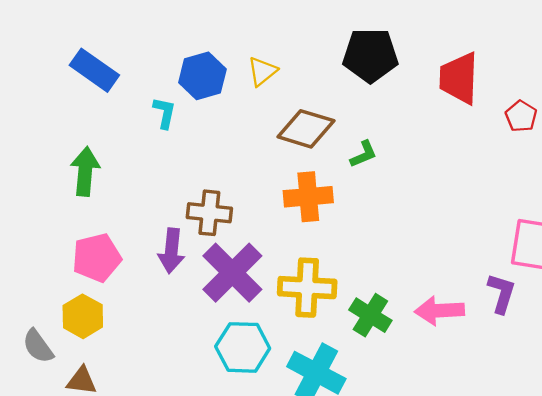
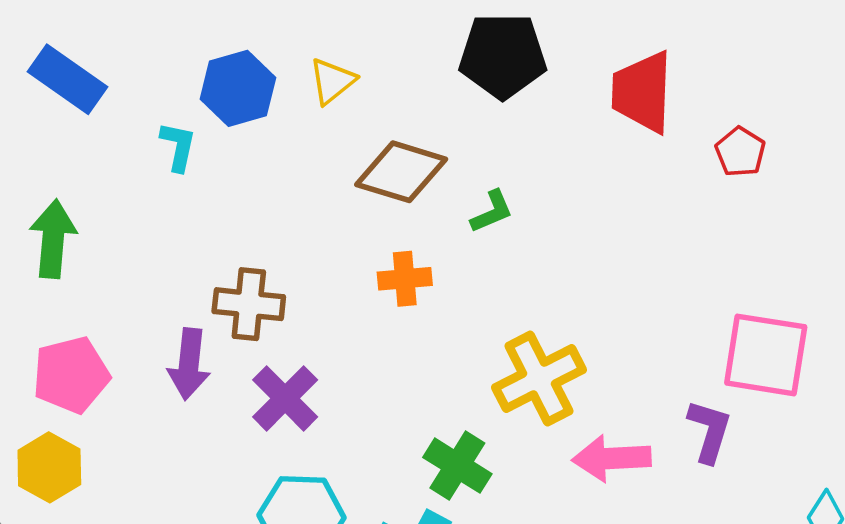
orange cross: (308, 197) -> (405, 279), size x0.7
purple cross: (232, 273) -> (285, 398), size x0.7
yellow cross: (307, 288) -> (539, 379), moved, turned -30
green cross: (370, 315) -> (457, 466), moved

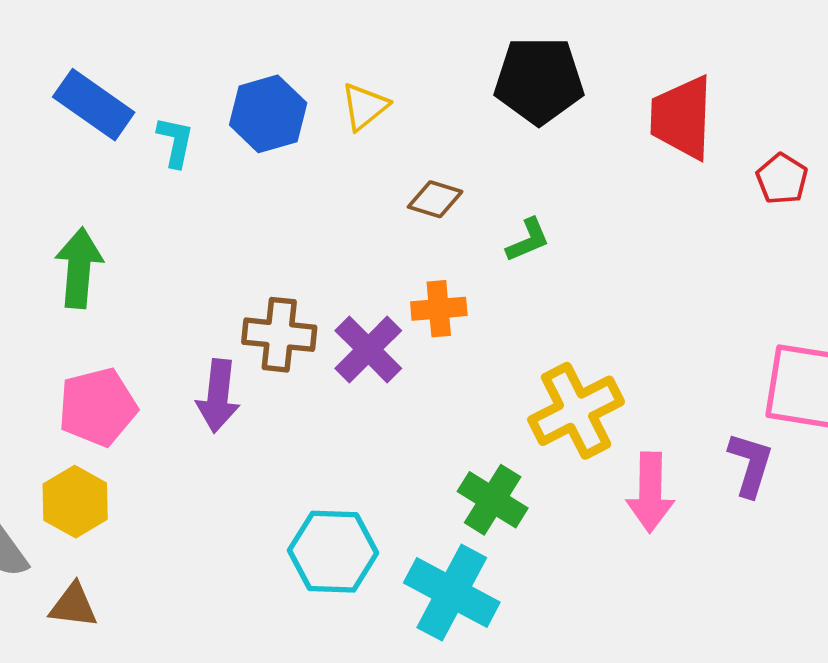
cyan L-shape: (178, 146) -> (175, 142), moved
brown diamond: (401, 172) -> (435, 199), size x0.6
purple cross: (285, 398) -> (368, 349), moved
pink arrow: (612, 458) -> (650, 492), turned -86

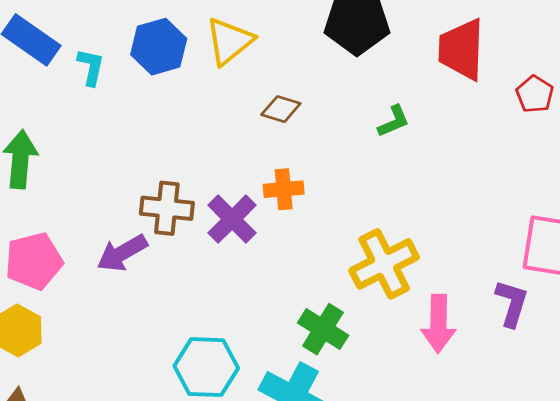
yellow triangle: (365, 106) -> (229, 41), size x1.4
green L-shape: (528, 240) -> (394, 121), moved
purple arrow: (218, 396) -> (122, 253), turned 54

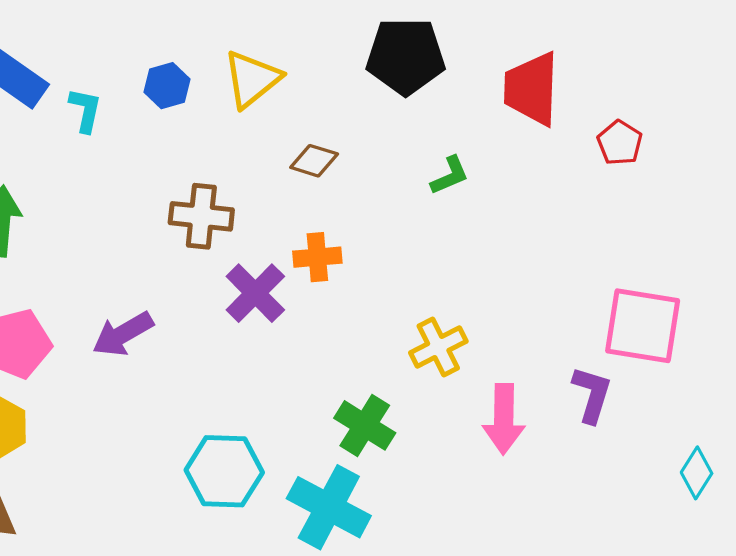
blue hexagon: (159, 47) -> (167, 86), size x0.7
brown cross: (167, 208) -> (201, 216), moved
yellow cross: (384, 264) -> (438, 347), size x0.7

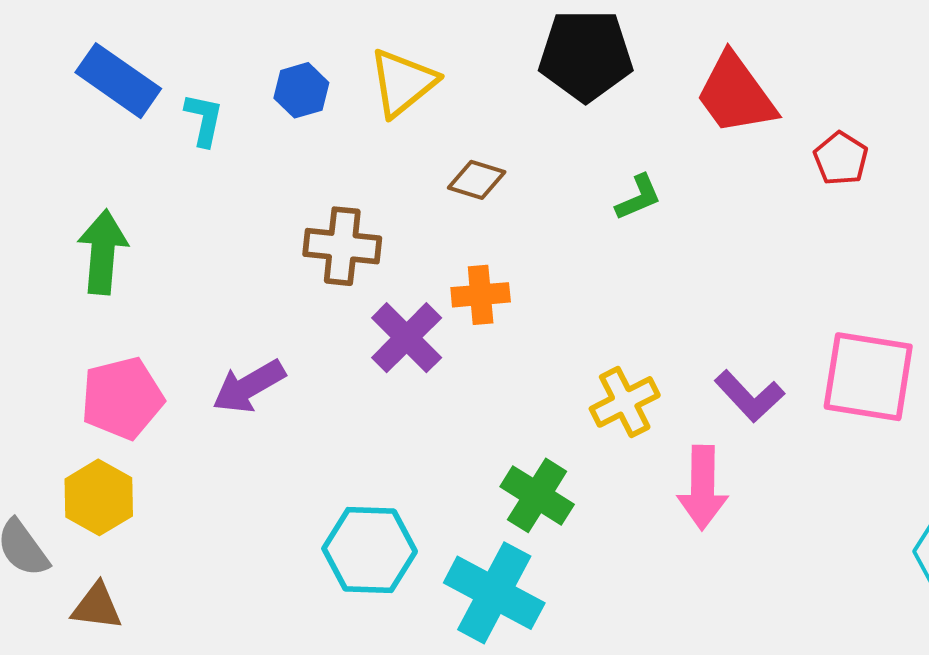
red trapezoid: (531, 89) -> (736, 94), turned -38
purple L-shape: (592, 394) -> (749, 396), moved, turned 120

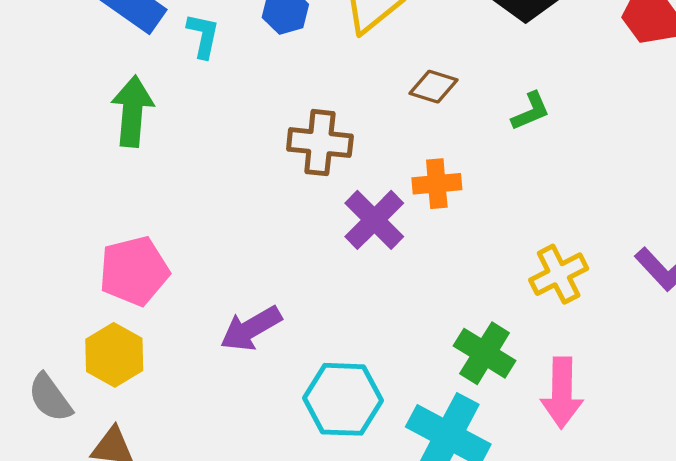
green L-shape: (638, 197) -> (531, 111), moved
green arrow: (103, 252) -> (132, 111), moved
purple arrow: (249, 386) -> (251, 329), moved
pink arrow: (703, 488) -> (562, 393), moved

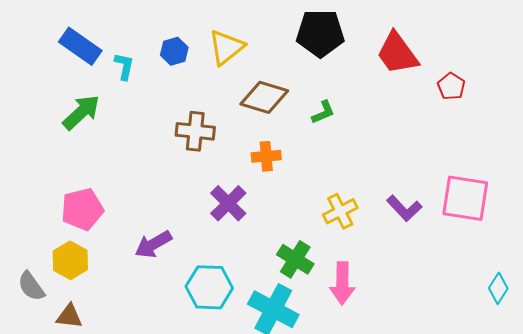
brown diamond: (434, 87) -> (264, 97), size x1.6
green arrow: (132, 111) -> (81, 112), turned 42
purple cross: (374, 220) -> (228, 203), moved

